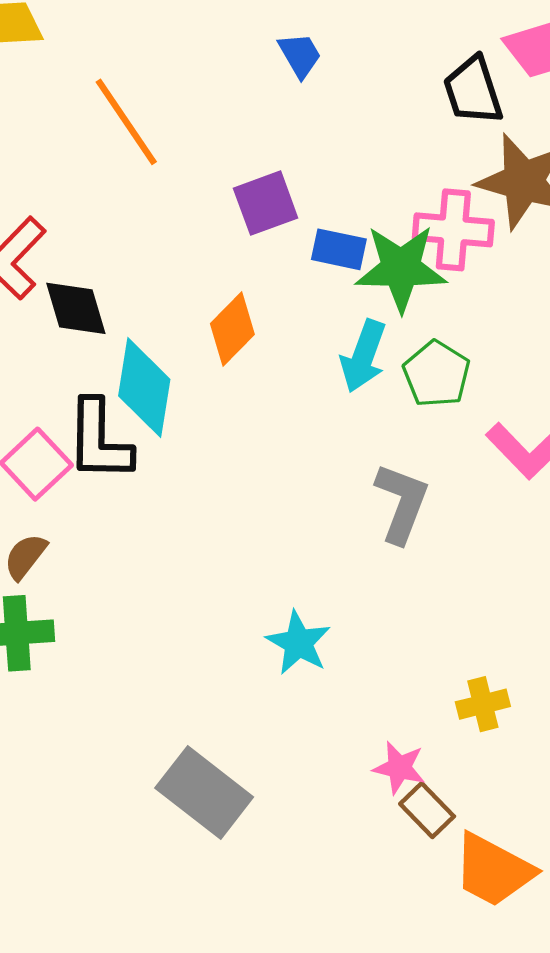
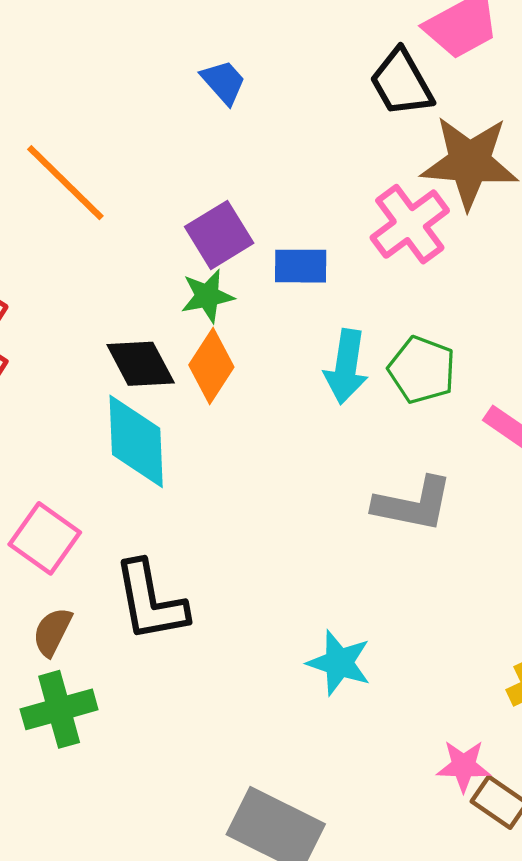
pink cross: (453, 230) -> (410, 224), turned -30
green star: (401, 268) -> (207, 296), moved, size x0.6
black diamond: (76, 308) -> (141, 364), moved
black L-shape: (99, 440) -> (150, 601), moved
gray L-shape: (402, 503) -> (413, 504), turned 92

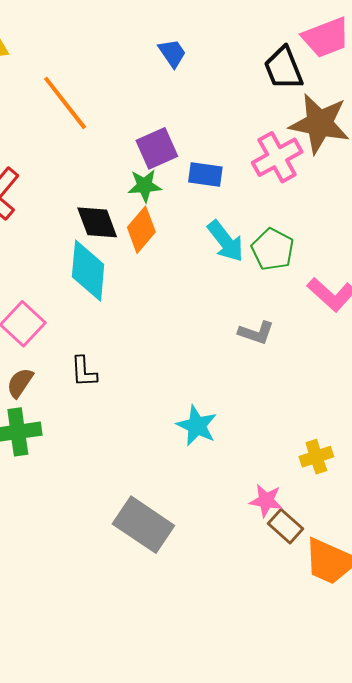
cyan arrow: (346, 367) -> (226, 241), turned -54
gray L-shape: (413, 504) -> (256, 333), size x0.7
black L-shape: (150, 601) -> (84, 372), size x0.6

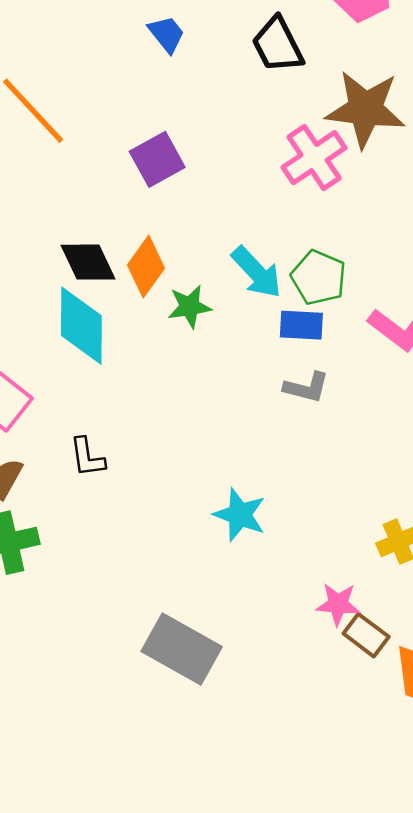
black trapezoid: (284, 68) -> (278, 45), moved
blue rectangle: (205, 175) -> (301, 325), moved
green star: (145, 186) -> (189, 307), moved

